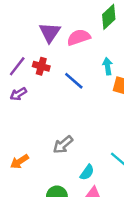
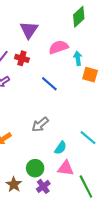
pink semicircle: (79, 37) -> (58, 47), moved
blue line: (74, 81) -> (49, 84), moved

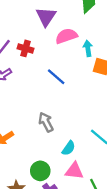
purple triangle: (29, 30) -> (46, 17), moved
gray arrow: (40, 124) -> (46, 122), turned 102

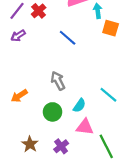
red cross: (26, 48) -> (39, 11), turned 32
green circle: (40, 171) -> (53, 112), moved

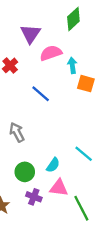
gray arrow: (58, 81) -> (17, 132), moved
purple cross: (61, 146) -> (34, 197), moved, turned -32

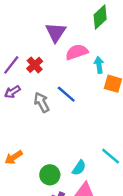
gray arrow: (17, 132) -> (42, 102), moved

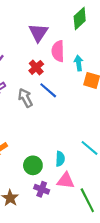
pink semicircle: (77, 52) -> (58, 51), turned -72
red cross: (35, 65) -> (36, 67), moved
cyan semicircle: (79, 168) -> (60, 159), turned -32

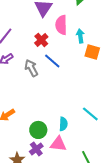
pink triangle: (66, 181) -> (58, 144), moved
purple cross: (42, 189) -> (36, 149), moved, turned 32

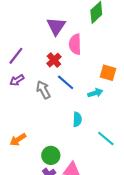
cyan arrow: (80, 36) -> (95, 93), moved, turned 80
cyan semicircle: (63, 124) -> (77, 119), moved

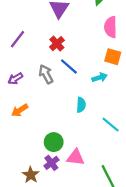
pink semicircle: (75, 44) -> (111, 27), moved
purple arrow: (17, 80) -> (15, 79), moved
orange arrow: (18, 140) -> (20, 110), moved

